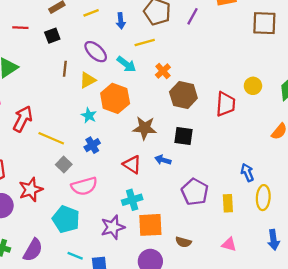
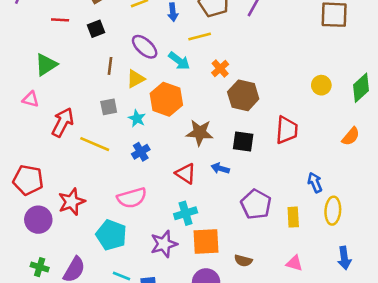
red trapezoid: (226, 104) -> (287, 130), moved
gray square: (64, 164) -> (109, 107), moved, turned 35

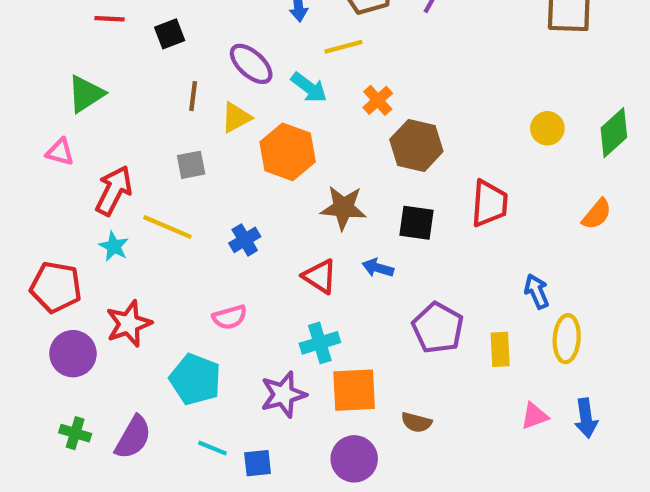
cyan star: (137, 118) -> (114, 246), moved
pink semicircle: (132, 198) -> (230, 317), size x0.7
pink triangle: (294, 263) -> (534, 416), moved, turned -36

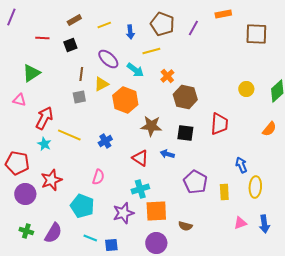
gray square: (191, 165) -> (79, 97), moved
pink semicircle: (230, 317) -> (98, 177), turned -56

